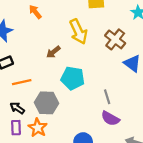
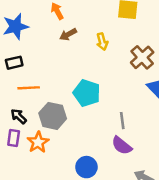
yellow arrow: (78, 32) -> (102, 42), size x0.6
brown arrow: (53, 52) -> (68, 34), moved

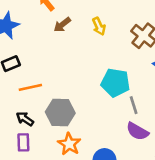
cyan pentagon: (87, 93) -> (116, 83), moved
orange star: (38, 142) -> (69, 144), moved

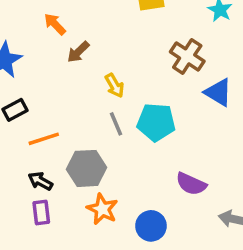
yellow arrow: (99, 26) -> (114, 85), moved
gray line: (134, 105) -> (116, 124), moved

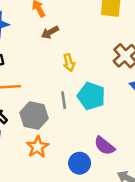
gray line: (116, 124) -> (64, 100), moved
blue circle: (151, 226) -> (80, 163), moved

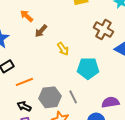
gray line: (64, 100) -> (73, 97), moved
purple semicircle: (104, 146) -> (110, 102), turned 150

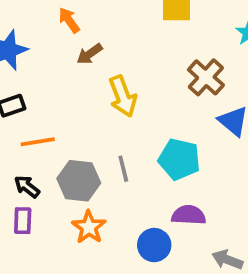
yellow arrow: (63, 49) -> (123, 96), size x1.5
cyan pentagon: (88, 68) -> (179, 159), moved
gray line: (73, 97) -> (123, 169), moved

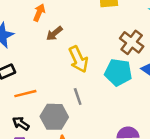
orange arrow: (69, 20) -> (39, 13), turned 63
cyan pentagon: (179, 159) -> (118, 72), moved
gray line: (123, 169) -> (78, 97), moved

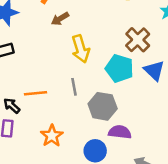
orange line: (25, 94) -> (36, 93), moved
gray hexagon: (54, 117) -> (103, 106), moved

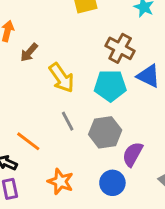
orange line: (36, 93) -> (28, 141), turned 60
purple semicircle: (120, 132) -> (133, 154), turned -50

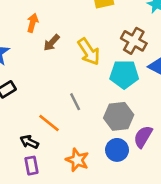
yellow arrow: (62, 78) -> (89, 52), moved
gray line: (68, 121) -> (75, 102), moved
blue circle: (112, 183) -> (117, 150), moved

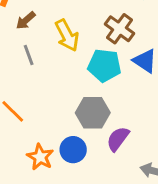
gray line: (75, 102) -> (29, 55), moved
blue circle: (117, 150) -> (73, 150), moved

